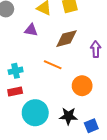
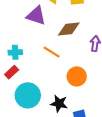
purple triangle: (31, 30) -> (36, 16), size x1.5
red rectangle: (15, 91) -> (12, 72), turned -40

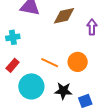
cyan cross: (15, 52) -> (13, 37), moved
orange line: (52, 52) -> (50, 63), moved

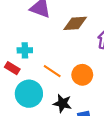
cyan cross: (13, 37) -> (25, 50), moved
red rectangle: (13, 65) -> (12, 68), turned 72

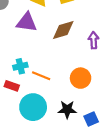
orange line: (52, 71) -> (41, 76), moved

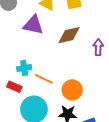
orange circle: (81, 78) -> (72, 90), moved

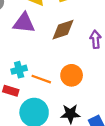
orange circle: (72, 90) -> (72, 75), moved

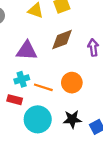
purple triangle: (24, 23) -> (27, 51), moved

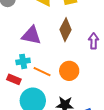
brown diamond: (62, 40) -> (66, 30), turned -50

